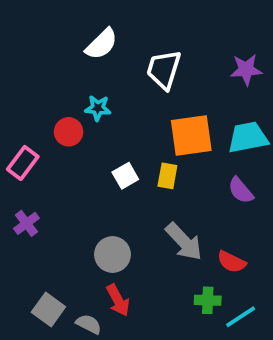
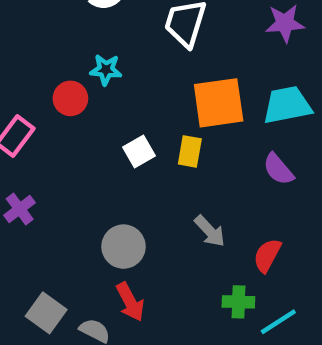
gray arrow: (184, 242) -> (210, 231), size x0.7
red semicircle: (232, 262) -> (267, 255), turned 92

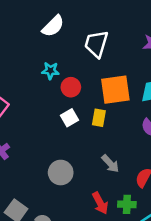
red circle: (70, 98) -> (71, 87), moved
red arrow: (130, 302) -> (100, 203), moved

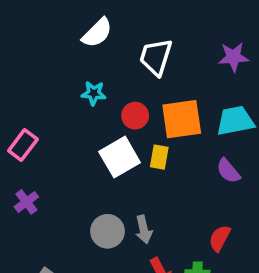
red circle: (71, 87) -> (135, 116), moved
white square: (70, 118) -> (120, 157), size x1.6
gray arrow: (110, 164) -> (144, 230), moved, turned 30

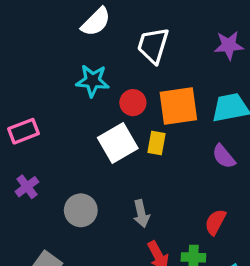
cyan star: (94, 93) -> (93, 81), size x1.4
pink rectangle: (23, 145) -> (24, 131), turned 32
gray circle: (107, 231) -> (81, 210), moved

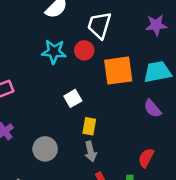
red circle: (133, 103) -> (84, 50), moved
white square: (118, 143) -> (73, 98), size x0.6
yellow rectangle: (156, 143) -> (89, 126), moved

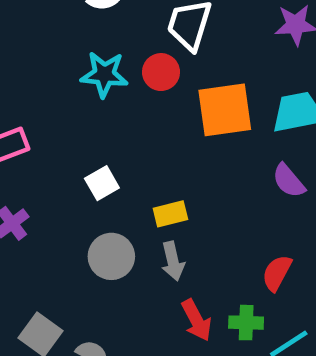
white square: (73, 98) -> (102, 183), moved
yellow rectangle: (89, 126) -> (170, 214), turned 66
gray circle: (45, 149) -> (111, 256), moved

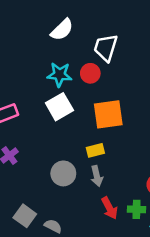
orange square: (225, 110) -> (108, 114), moved
white square: (102, 183) -> (59, 107), moved, size x1.5

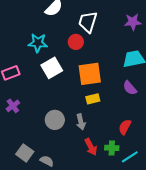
cyan star: (59, 75) -> (38, 43), moved
yellow rectangle: (95, 150) -> (93, 99), moved

